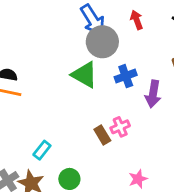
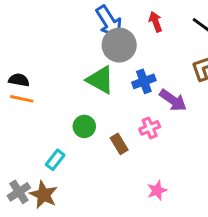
purple arrow: (153, 94) -> (173, 100), turned -64
pink cross: (120, 127) -> (150, 128), moved
green circle: (69, 179) -> (84, 126), moved

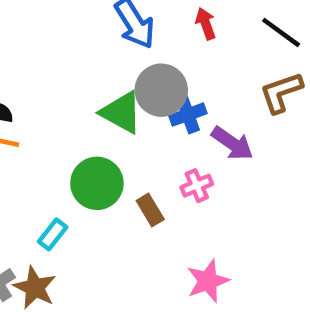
gray circle: (119, 45) -> (161, 90), moved
green circle: (84, 126) -> (97, 183), size x1.5
pink star: (157, 190) -> (208, 281), size x1.4

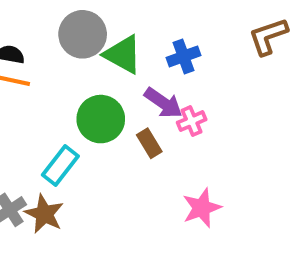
gray circle: (161, 90) -> (83, 34), moved
purple arrow: (232, 143) -> (163, 103), moved
cyan rectangle: (53, 234) -> (60, 165), size x1.4

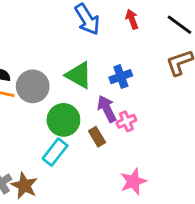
gray circle: (83, 34) -> (33, 86), moved
purple arrow: (163, 103) -> (107, 109), turned -152
cyan rectangle: (60, 165) -> (55, 152), moved

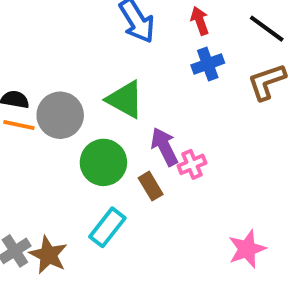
blue cross: (121, 77) -> (208, 64), moved
cyan rectangle: (55, 152) -> (107, 227), moved
pink star: (133, 181) -> (247, 249), moved

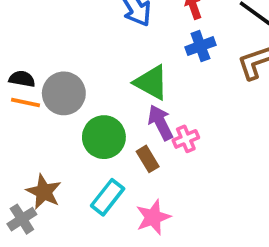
green triangle: (125, 99) -> (151, 82), moved
pink star: (247, 249) -> (153, 217), moved
brown star: (48, 255) -> (44, 192), moved

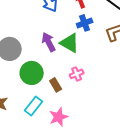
green triangle: (151, 82) -> (70, 43), moved
purple arrow: (160, 123) -> (49, 42), moved

